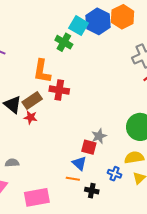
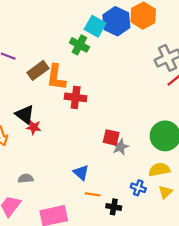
brown rectangle: (32, 100) -> (38, 70), moved
red star: (30, 117) -> (34, 127), moved
red square: (89, 147) -> (111, 137), moved
blue triangle: (79, 163) -> (81, 173), moved

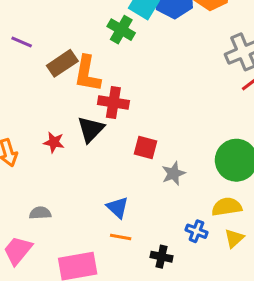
black triangle: (25, 115) -> (91, 129), moved, turned 35
red square: (111, 137) -> (146, 147), moved
orange line: (93, 194) -> (121, 237), moved

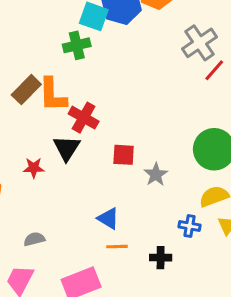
green cross: (121, 30) -> (77, 45), turned -32
red cross: (113, 103) -> (84, 118), turned 32

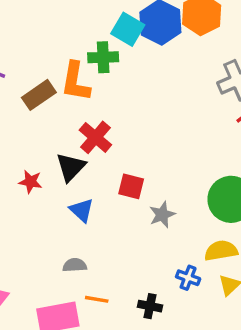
orange L-shape: (53, 95) -> (76, 82), moved
blue triangle: (108, 218) -> (82, 210), moved
gray semicircle: (34, 239) -> (75, 265), moved
orange line: (117, 247) -> (97, 299), moved

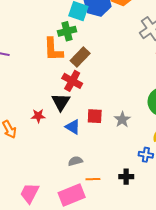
brown rectangle: (39, 95) -> (80, 57), moved
red square: (131, 186) -> (95, 116), moved

